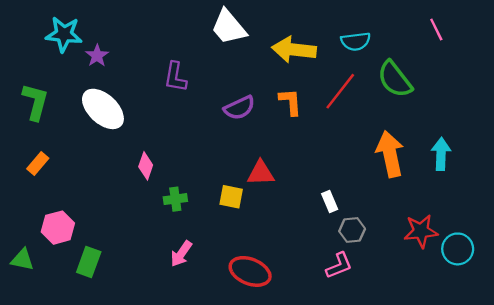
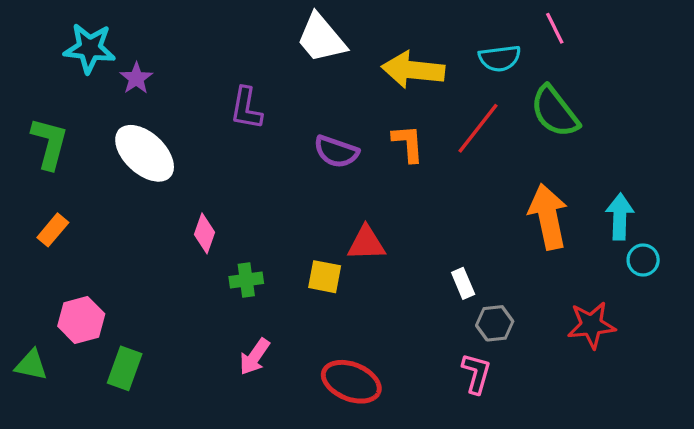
pink line: (436, 29) -> (555, 28), moved
purple semicircle: (239, 108) -> (336, 152), turned 44
cyan circle: (458, 249) -> (643, 260), moved, size x0.7
pink L-shape: (339, 266) -> (476, 373), turned -52

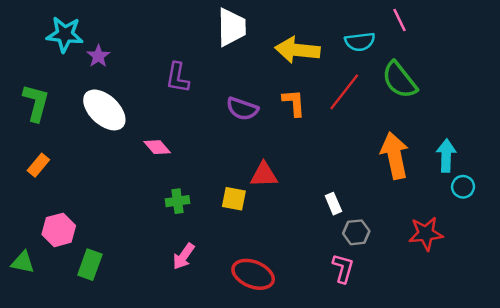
white trapezoid: (321, 38) -> (232, 27), turned -141
pink diamond: (205, 233) -> (157, 147), moved, turned -60

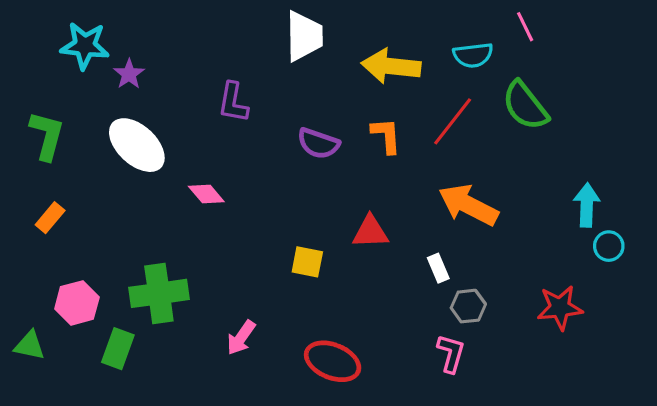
orange arrow: (395, 156) -> (468, 205), moved, turned -51
red triangle: (264, 175) -> (370, 232), moved
green cross: (178, 201) -> (159, 293), moved, size x1.8

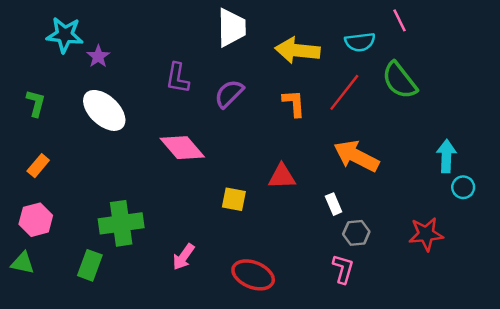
green L-shape: (47, 136) -> (36, 103), size x0.7
purple semicircle: (318, 143) -> (229, 94), moved, turned 116
pink diamond: (206, 194) -> (182, 148), moved, size x1.6
pink hexagon: (77, 303) -> (36, 220), moved

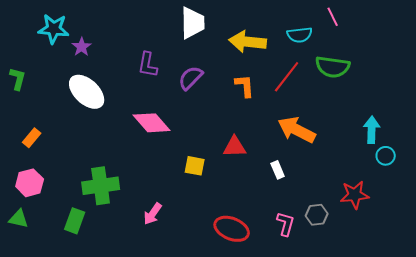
green semicircle: (400, 80) -> (333, 67), turned -44
green L-shape: (36, 103) -> (18, 79), moved
gray hexagon: (356, 233) -> (317, 215), moved
red ellipse: (253, 275) -> (232, 229), moved

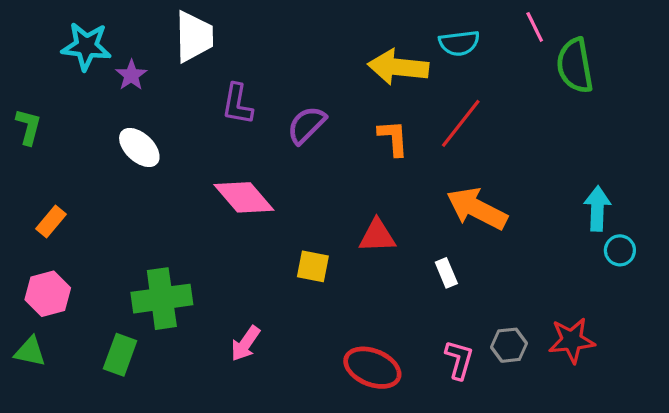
white trapezoid: (193, 23) -> (194, 37), moved
cyan semicircle: (300, 35) -> (459, 43), moved
green semicircle: (333, 67) -> (575, 66), moved, turned 72
white ellipse: (87, 92) -> (139, 147), size x0.7
red star: (355, 195) -> (572, 340), moved

